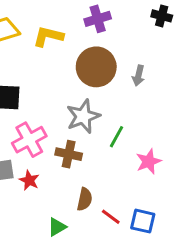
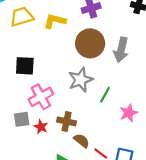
gray arrow: (138, 76) -> (121, 50), size x1.6
brown cross: (69, 154) -> (67, 121), moved
brown semicircle: (85, 199) -> (82, 141), turned -63

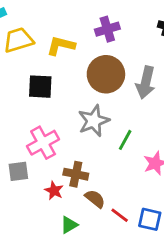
black square: (25, 66) -> (40, 87), moved
red star: (41, 127) -> (54, 191), moved

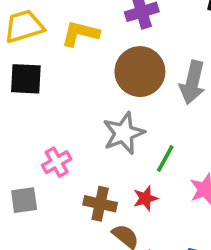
black square: (40, 87) -> (26, 79), moved
pink cross: (43, 143) -> (57, 162), size x0.7
red star: (54, 191) -> (145, 198), moved, turned 30

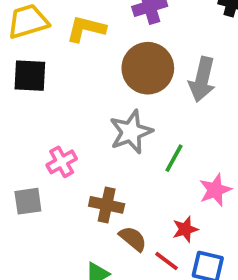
red star: (145, 198) -> (185, 229), moved

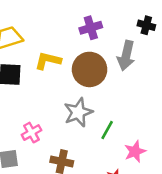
yellow L-shape: (86, 29) -> (48, 61), moved
gray arrow: (202, 79) -> (126, 56), moved

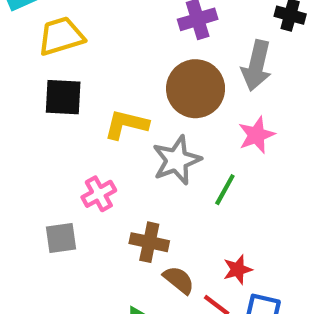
yellow L-shape: (48, 61) -> (126, 124), moved
pink star: (135, 151) -> (257, 135), moved

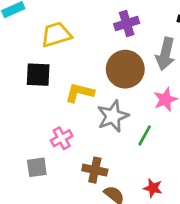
yellow trapezoid: (61, 36) -> (56, 35), moved
red star: (238, 270) -> (153, 188), turned 30

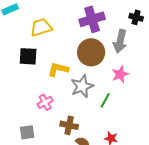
purple cross: (127, 24) -> (92, 19), size x1.4
gray square: (37, 167) -> (27, 132), moved

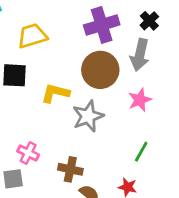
black cross: (136, 17) -> (149, 21), moved, turned 32
green line: (105, 100) -> (141, 152), moved
pink cross: (45, 102) -> (28, 153), moved, turned -35

